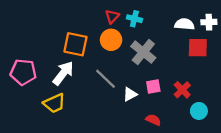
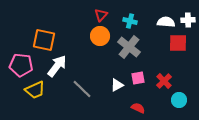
cyan cross: (134, 19) -> (130, 21), moved
orange square: (75, 44) -> (44, 40), moved
gray line: (105, 79) -> (82, 89), moved
yellow trapezoid: (54, 103) -> (35, 90), moved

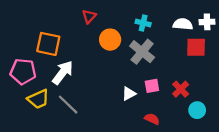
red triangle: (101, 15) -> (89, 16), moved
gray line: (82, 89) -> (68, 105), moved

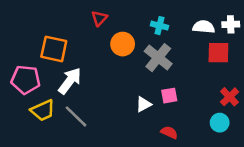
red cross: (181, 89) -> (229, 97), moved

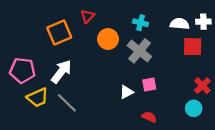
orange square: (54, 49) -> (59, 32), moved, turned -35

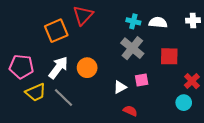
red triangle: (87, 16) -> (83, 15), size x1.5
white semicircle: (180, 24) -> (158, 22), moved
orange circle: (108, 39) -> (87, 68), moved
red square: (193, 47) -> (169, 56), moved
red semicircle: (149, 117) -> (130, 111), moved

